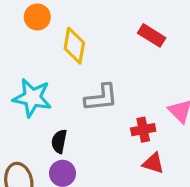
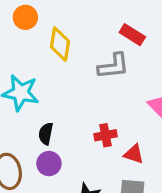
gray L-shape: (101, 98) -> (113, 66), moved
red cross: (143, 130) -> (106, 135), moved

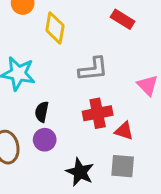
gray L-shape: (113, 66) -> (93, 69), moved
red cross: (106, 135) -> (98, 113), size x1.4

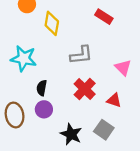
red cross: (98, 113) -> (85, 89), turned -35
red triangle: (124, 131) -> (114, 100), moved
gray square: (123, 166) -> (104, 130), turned 30

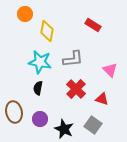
cyan star: (24, 58) -> (40, 62), moved
purple circle: (44, 109) -> (40, 119), moved

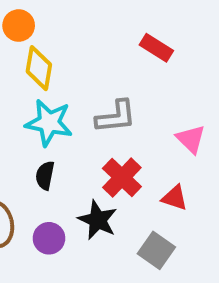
yellow diamond: (47, 31) -> (39, 68), moved
black star: (64, 129) -> (98, 220), moved

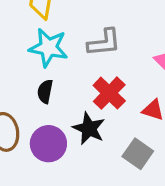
purple circle: (49, 238) -> (48, 144), size x1.4

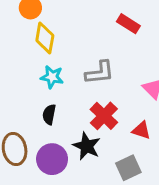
cyan star: (48, 48) -> (52, 77), size x0.7
gray square: (138, 154) -> (128, 168), turned 30

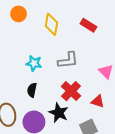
yellow diamond: (45, 38) -> (51, 24), moved

